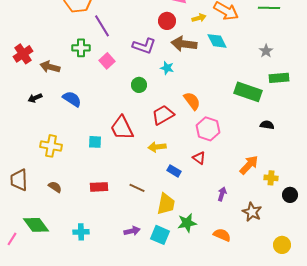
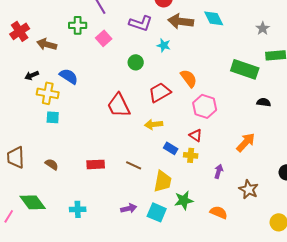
cyan square: (95, 142) -> (53, 117), moved
yellow cross: (51, 146) -> (48, 93), moved
yellow cross: (271, 178) -> (191, 155), moved

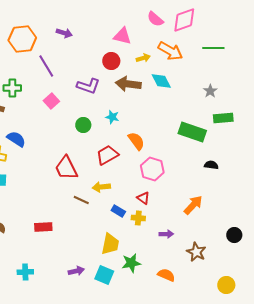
green cross: (78, 25) -> (12, 88), moved
cyan star: (164, 45) -> (112, 117), moved
brown line: (134, 165) -> (81, 200), moved
purple arrow: (219, 171) -> (166, 234), turned 72

